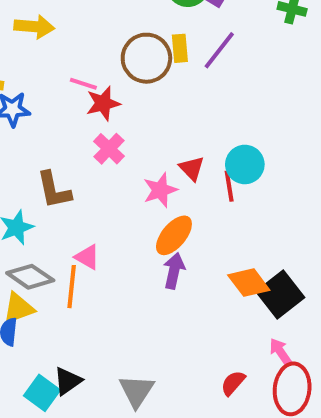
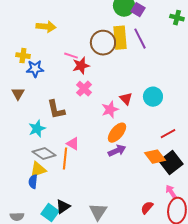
yellow rectangle: (180, 48) -> (120, 38), size x1.6
purple line: (219, 50) -> (140, 39), turned -65
red line: (229, 186) -> (168, 134), moved, turned 70
purple arrow: (174, 271) -> (117, 151), turned 54

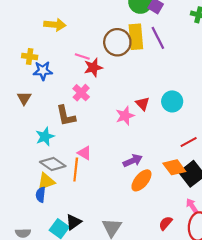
pink cross: (84, 89) -> (81, 93), moved
orange ellipse: (117, 133) -> (141, 180), moved

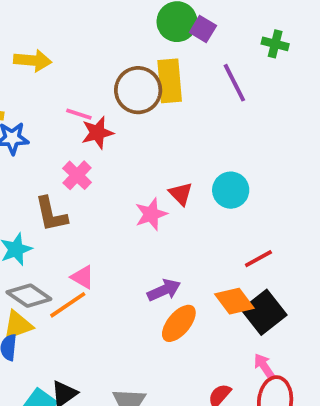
purple line: (158, 38) -> (234, 83), moved
orange line: (76, 169) -> (68, 305), turned 50

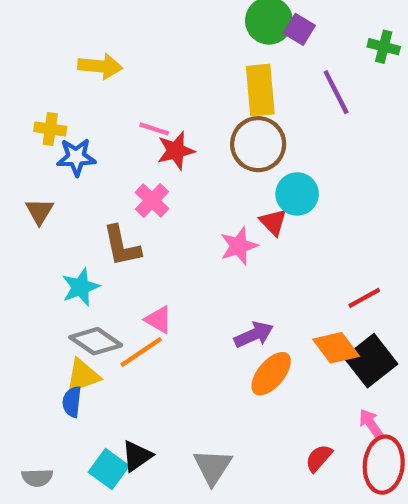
brown circle: (138, 90) -> (258, 144), moved
cyan circle: (231, 190) -> (297, 194), moved

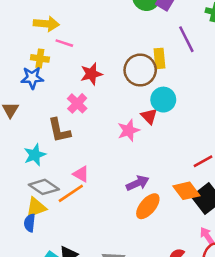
yellow rectangle: (260, 90) -> (159, 58), moved, size x0.7
yellow cross: (50, 129) -> (40, 58), moved
pink line: (154, 129) -> (64, 43), moved

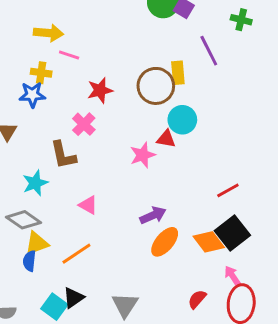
red triangle: (149, 116) -> (166, 139), turned -36
gray diamond: (44, 187) -> (23, 220), moved
orange diamond: (186, 191) -> (209, 242), moved
orange line: (71, 193) -> (76, 254), moved

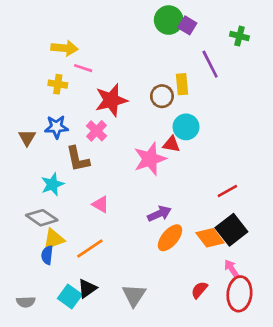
brown circle: (156, 86) -> (162, 96), size x0.7
red star: (100, 90) -> (111, 100), size x1.4
blue star: (32, 95) -> (56, 127), moved
pink star: (143, 155) -> (150, 159), size x1.4

